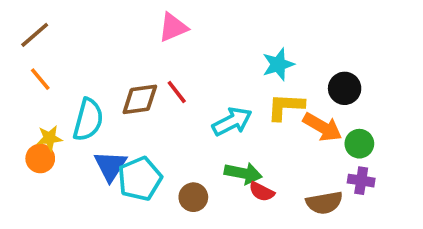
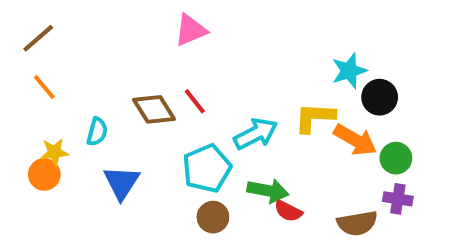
cyan star: (278, 64) -> (349, 71), moved
brown diamond: (140, 99) -> (154, 109), turned 66
cyan semicircle: (88, 120) -> (97, 132), size x0.6
cyan pentagon: (140, 179) -> (207, 168), moved

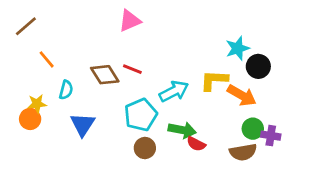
orange line: (44, 87) -> (47, 59), moved
red line: (195, 101) -> (132, 69), turned -30
green circle: (396, 158) -> (253, 129), moved

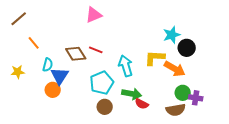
cyan arrow: (174, 91) -> (126, 66), turned -80
yellow star: (37, 104) -> (18, 72), moved
orange circle: (30, 119) -> (53, 90), moved
blue triangle: (83, 124) -> (60, 76), moved

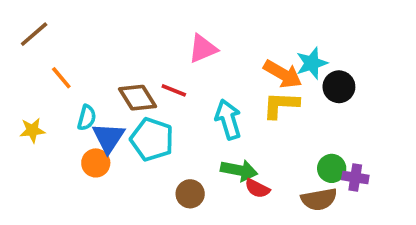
pink triangle: (94, 15) -> (203, 49), moved
orange arrow: (175, 69) -> (283, 74), moved
cyan pentagon: (102, 83) -> (152, 139), moved, turned -30

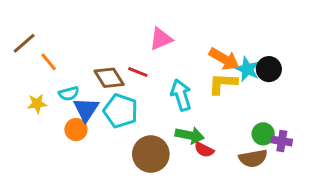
brown line: (34, 34) -> (24, 43), moved
cyan star: (312, 63) -> (247, 69), moved, turned -30
cyan semicircle: (87, 118) -> (69, 94), turned 60
yellow star: (32, 130) -> (37, 104), moved
brown circle: (190, 194) -> (151, 154), size x1.6

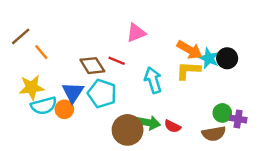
cyan semicircle: (69, 94) -> (44, 106), moved, size x1.5
yellow star: (37, 104) -> (32, 87), size x1.5
green arrow: (190, 135) -> (148, 123), moved

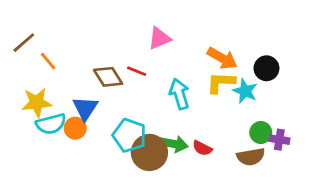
cyan star: (209, 58) -> (245, 91), moved
cyan pentagon: (102, 94) -> (129, 135), moved

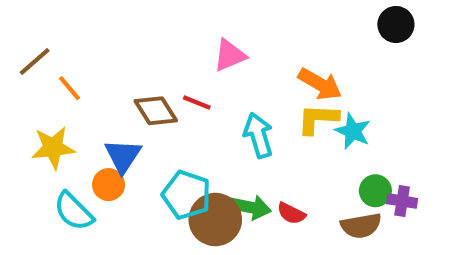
black circle: (266, 68) -> (396, 24), moved
cyan semicircle: (51, 124) -> (74, 211), moved, turned 60

